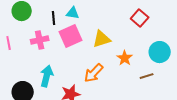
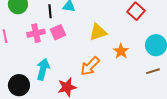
pink square: (71, 36) -> (58, 32), moved, size x0.7
brown line: (147, 76) -> (153, 71), moved

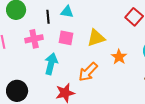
pink square: (58, 32) -> (66, 38), moved, turned 35
cyan arrow: (43, 69) -> (51, 64), moved

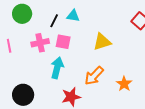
black line: (48, 17) -> (54, 21), turned 32
pink square: (66, 38) -> (63, 42), moved
orange star: (119, 57) -> (124, 84), moved

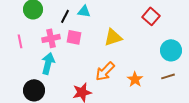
cyan arrow: (57, 68) -> (48, 63), moved

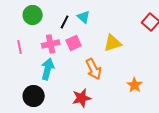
cyan triangle: (84, 11) -> (84, 17), turned 32
pink square: (74, 37) -> (74, 43), turned -35
orange arrow: (105, 71) -> (94, 69), moved, turned -70

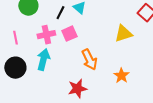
yellow triangle: (113, 43) -> (123, 34), moved
orange star: (135, 85) -> (121, 76), moved
black circle: (34, 96) -> (15, 68), moved

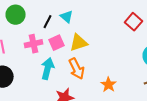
yellow triangle: (123, 34) -> (79, 43), moved
cyan arrow: (43, 60) -> (48, 69), moved

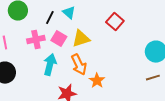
red square: (134, 22) -> (115, 22), moved
pink square: (57, 43) -> (59, 39), turned -35
orange star: (109, 85) -> (97, 81), moved

